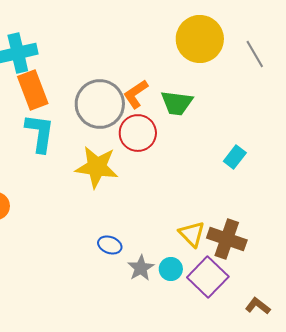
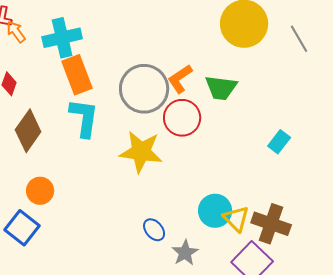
blue ellipse: (110, 245) -> (154, 230), turned 30
cyan circle: (171, 269) -> (215, 211), moved, size x1.4

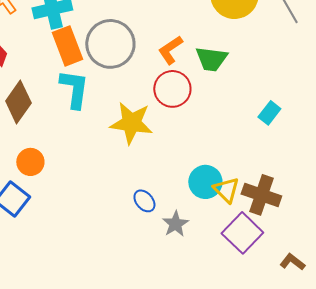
gray circle: (144, 89) -> (110, 44), moved

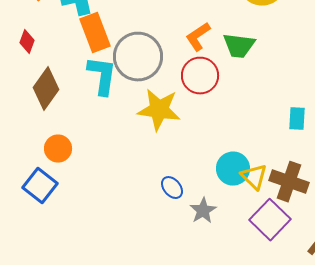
gray circle: (110, 44) -> (138, 57), moved
cyan rectangle: (269, 113) -> (297, 119), moved, turned -35

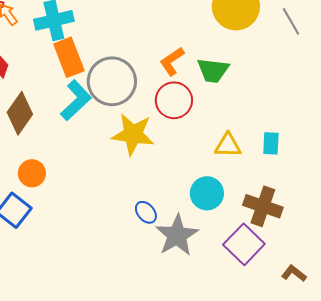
cyan L-shape: (102, 76) -> (76, 100), turned 39
yellow triangle: (254, 177) -> (228, 145), moved, turned -44
gray star: (203, 211) -> (177, 235), size x1.6

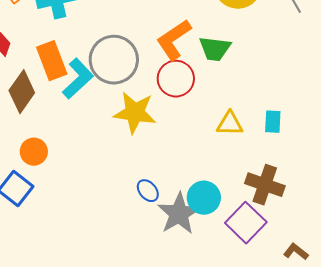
orange rectangle: (69, 57) -> (52, 61), moved
orange L-shape: (172, 61) -> (174, 40), size x1.4
cyan circle: (207, 193) -> (204, 198), moved

